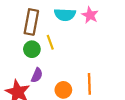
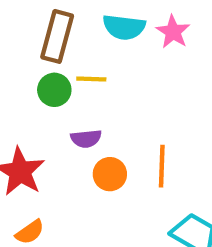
yellow line: (50, 42) -> (91, 79), turned -72
purple semicircle: (37, 75) -> (86, 139), moved, turned 56

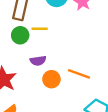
orange line: (162, 166) -> (79, 74), turned -70

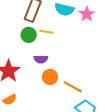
orange line: (79, 74) -> (73, 87), moved

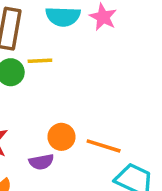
purple semicircle: (41, 59) -> (41, 162), moved

